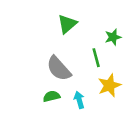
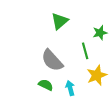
green semicircle: (51, 96) -> (46, 85), turned 40

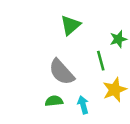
green semicircle: (46, 85) -> (54, 101), turned -32

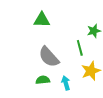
green triangle: (70, 25) -> (42, 20), moved, turned 42

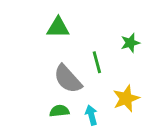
green line: (80, 48) -> (97, 62), moved

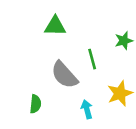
green semicircle: (59, 111) -> (35, 104), moved, turned 102

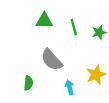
green line: (92, 59) -> (74, 27), moved

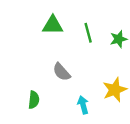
gray semicircle: (52, 60) -> (62, 72), size x0.7

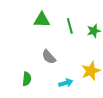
cyan arrow: (83, 105) -> (66, 83), turned 88

